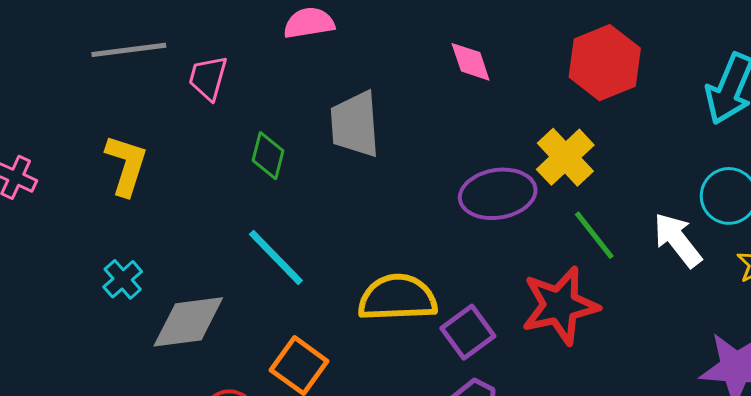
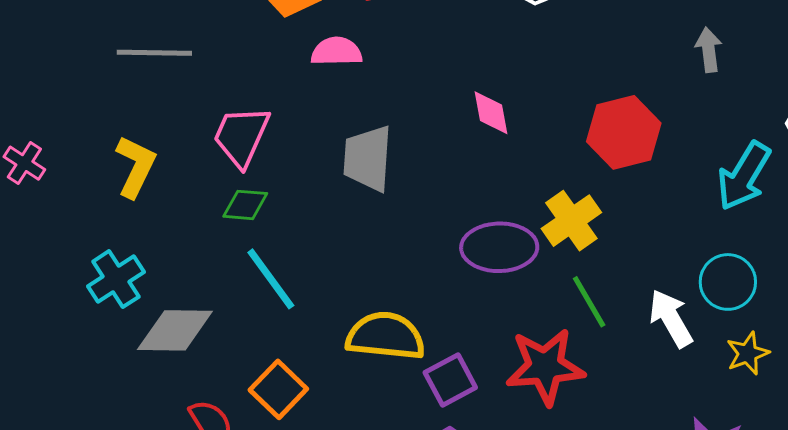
pink trapezoid: (208, 78) -> (241, 136), moved, size x1.4
green diamond: (268, 156) -> (245, 205), moved, turned 72
cyan cross: (123, 279) -> (116, 279), size x1.4

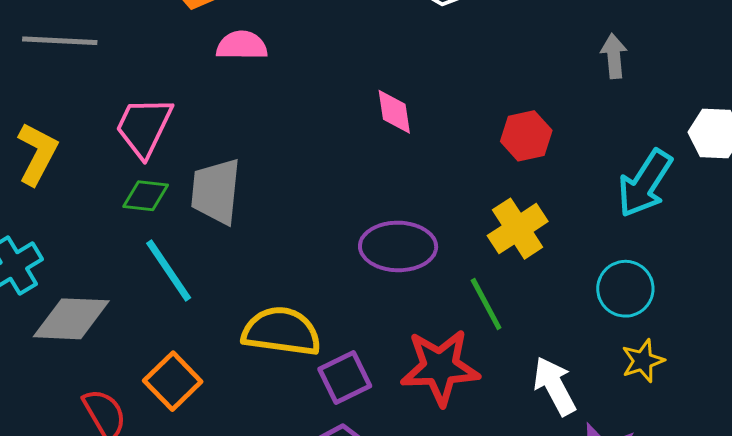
red hexagon: (624, 132) -> (526, 136), size x0.7
gray trapezoid: (368, 158) -> (216, 191), moved
yellow cross: (571, 221) -> (518, 229), moved
white arrow: (671, 318) -> (555, 386), moved

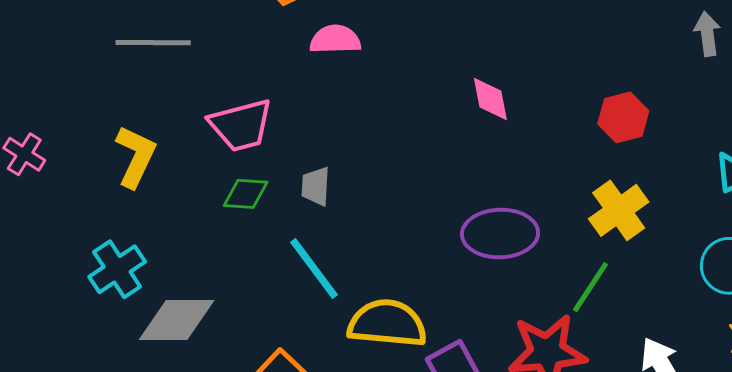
pink trapezoid: (144, 127) -> (241, 125), turned -128
gray trapezoid: (216, 191) -> (316, 186), size x0.6
cyan line: (169, 271) -> (314, 268), moved
green line: (486, 304) -> (590, 287), turned 64

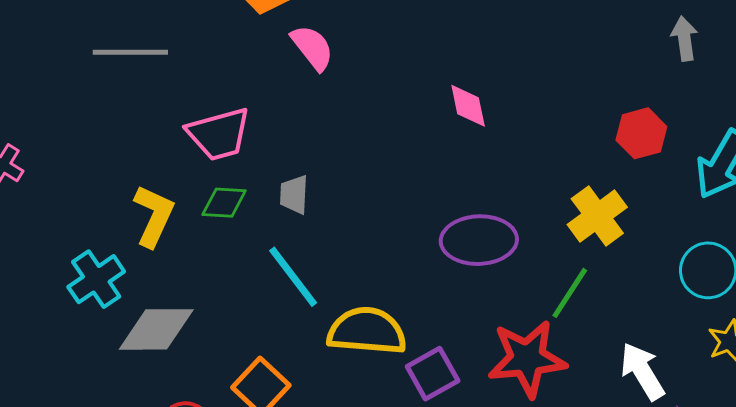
pink semicircle: (335, 39) -> (312, 48), turned 54
red hexagon: (623, 117) -> (641, 133), moved
yellow L-shape: (136, 157) -> (154, 216), moved

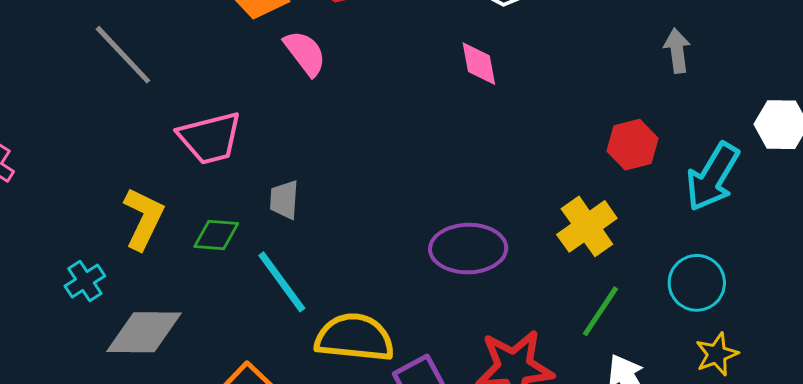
gray line: (130, 52) -> (123, 55), turned 46
pink diamond: (468, 106) -> (479, 64), moved
green diamond: (224, 203) -> (216, 235), moved
cyan cross: (96, 279) -> (85, 281), size x0.7
green line: (570, 293) -> (600, 311), moved

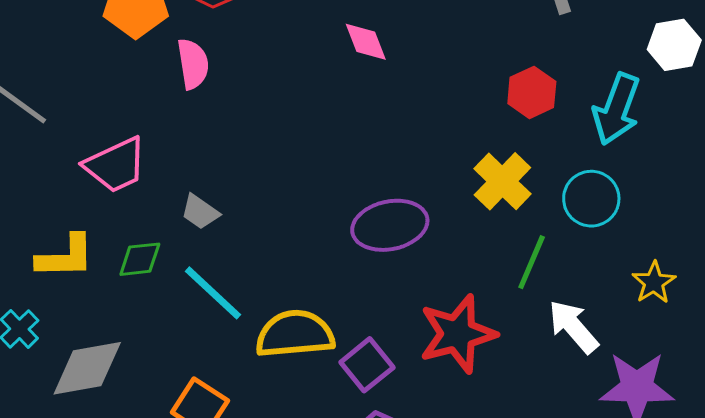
pink semicircle: (305, 53) -> (193, 64), turned 39
gray trapezoid: (284, 200) -> (200, 212), turned -48
yellow L-shape: (143, 219) -> (65, 257), turned 74
cyan circle: (697, 283) -> (591, 199), moved

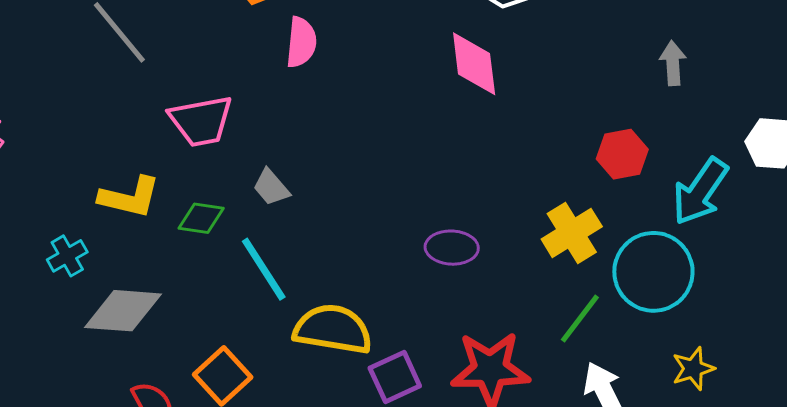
pink diamond: (366, 42) -> (474, 64), size x1.4
cyan circle: (591, 199) -> (653, 272), size x1.4
purple ellipse: (390, 225) -> (452, 248), size x0.7

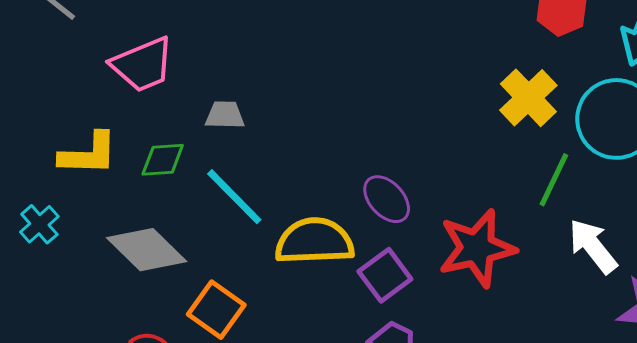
gray trapezoid: (271, 187) -> (225, 115), turned 144
purple ellipse: (452, 248) -> (387, 199), moved, turned 57
gray diamond: (123, 311) -> (147, 250), moved, turned 52

